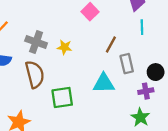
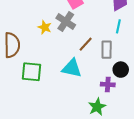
gray cross: (36, 42) -> (66, 21), moved
brown line: (111, 45) -> (86, 44), moved
gray rectangle: (127, 64) -> (107, 50), moved

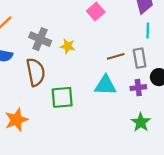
gray cross: (66, 21) -> (40, 39), moved
brown line: (86, 44) -> (116, 56), turned 42
purple cross: (108, 84) -> (138, 88), moved

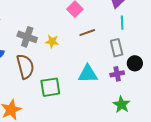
brown line: (116, 56) -> (87, 33), moved

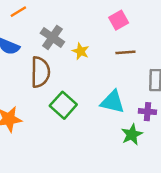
green square: (50, 87) -> (63, 105), turned 35
green star: (121, 105) -> (132, 134), moved

